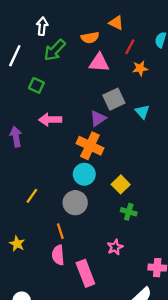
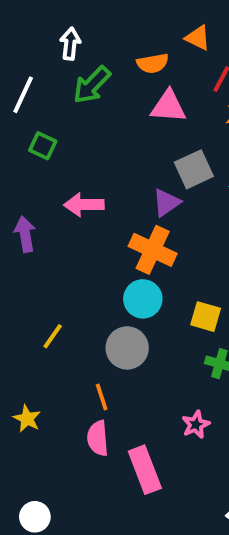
green square: (36, 85) -> (43, 146), moved
yellow square: (121, 184) -> (206, 317), turned -30

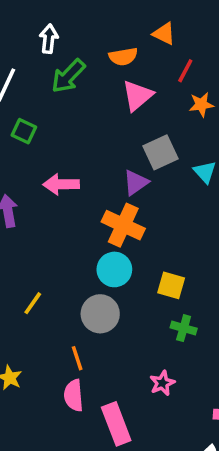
pink triangle: (168, 107) -> (137, 96), turned -44

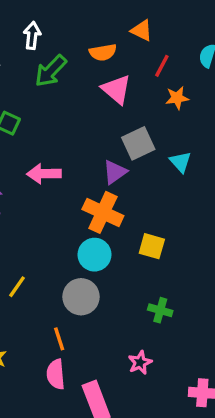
pink triangle: (137, 96) -> (116, 89), turned -40
yellow square: (171, 285) -> (152, 246), moved

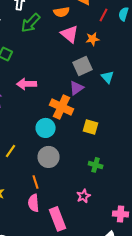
red line: (162, 66) -> (104, 15), moved
orange star: (177, 98) -> (93, 39), moved
purple triangle: (115, 172) -> (77, 88), moved
cyan circle: (94, 255) -> (46, 128), moved

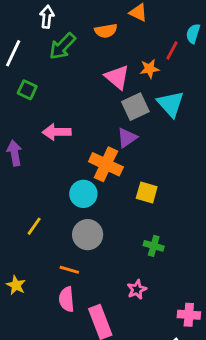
red line: (104, 15) -> (172, 50), moved
pink triangle: (70, 34) -> (117, 77), moved
cyan triangle: (108, 77) -> (171, 104), moved, size x1.5
orange line: (36, 182) -> (69, 270), turned -56

